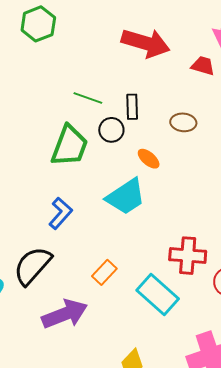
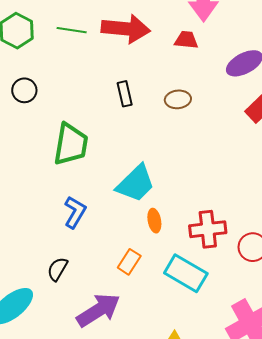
green line: (88, 98) -> (72, 30), moved
black circle: (111, 130) -> (24, 90), moved
orange ellipse: (149, 159) -> (154, 221), moved, turned 50
black semicircle: (32, 266) -> (57, 269), size x0.6

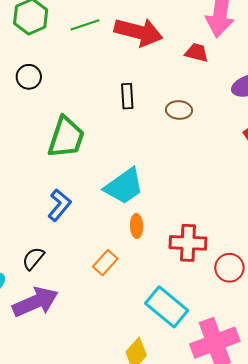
green line: (72, 30) -> (85, 25), turned -36
cyan rectangle: (186, 273) -> (167, 307), moved
purple arrow: (98, 310) -> (35, 302), moved

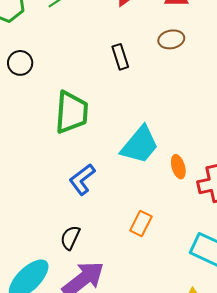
brown ellipse: (179, 110) -> (171, 39), moved
blue L-shape: (59, 205) -> (82, 179), turned -152
orange ellipse: (137, 226) -> (178, 167), moved

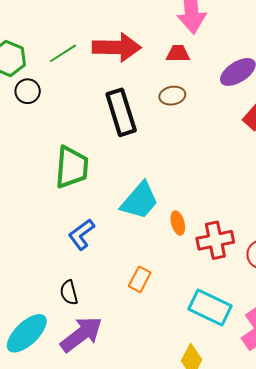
black rectangle: (120, 57) -> (121, 112), size x1.8
black circle: (20, 63) -> (28, 91), moved
black semicircle: (70, 238) -> (69, 293), turned -40

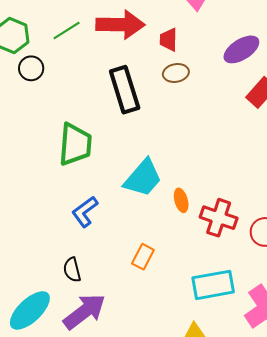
red trapezoid: (178, 54) -> (169, 40), moved, turned -90
red cross: (215, 240) -> (219, 218), turned 30
cyan rectangle: (210, 308) -> (213, 285), turned -36

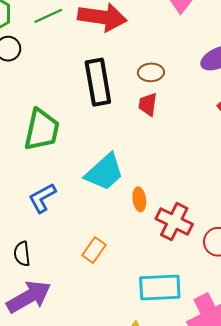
red trapezoid: (169, 40) -> (148, 104), moved

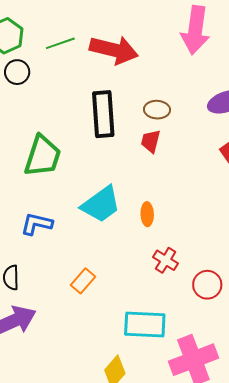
blue L-shape: (42, 198) -> (37, 224), turned 36
orange ellipse: (139, 199) -> (147, 214), moved
red cross: (174, 222) -> (166, 260), size x0.7

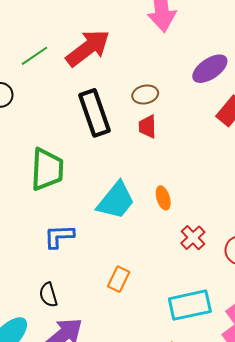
red arrow: (114, 50) -> (88, 48), turned -36
red cross: (166, 260) -> (193, 238), turned 30

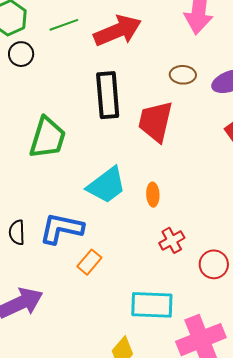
brown ellipse: (145, 94) -> (183, 75), moved
red trapezoid: (147, 127) -> (155, 121), size x1.8
blue L-shape: (59, 236) -> (61, 228), moved, size x1.4
black semicircle: (48, 295) -> (17, 232), moved

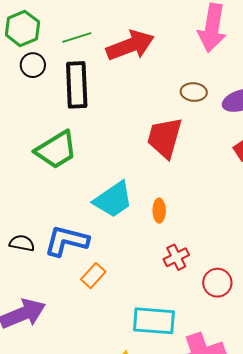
black rectangle: (108, 95) -> (77, 85), moved
green trapezoid: (48, 138) -> (56, 150), turned 39
black semicircle: (17, 232) -> (22, 243), turned 100

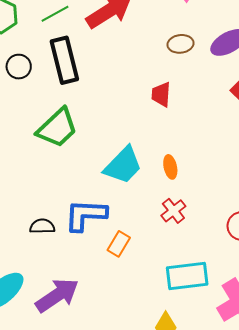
black circle: (33, 65) -> (19, 67), moved
red trapezoid: (165, 138) -> (161, 94), size x0.6
red cross: (176, 257) -> (173, 211), moved

